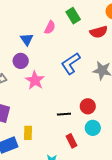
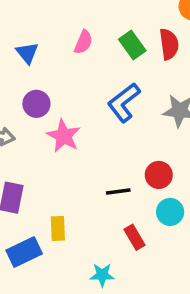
green rectangle: (73, 16) -> (132, 45), moved
red semicircle: (99, 32) -> (169, 44), turned -78
blue triangle: (27, 39) -> (27, 53), moved

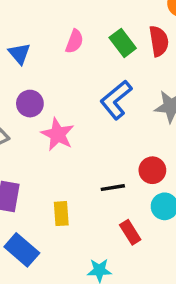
yellow rectangle: (58, 228) -> (61, 214), moved
blue rectangle: (24, 252) -> (22, 250), turned 68

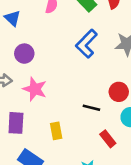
pink star: (58, 134) -> (35, 89), moved
black line: (113, 188) -> (91, 108), turned 30

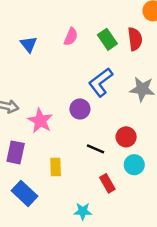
purple circle: (24, 54) -> (80, 109), moved

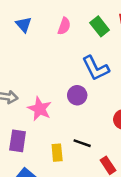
blue triangle: (29, 44) -> (24, 24), moved
blue L-shape: (101, 82) -> (95, 68), turned -76
black line: (96, 149) -> (82, 143), moved

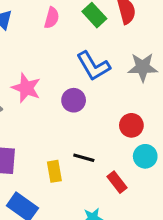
pink star: (40, 109) -> (26, 88), moved

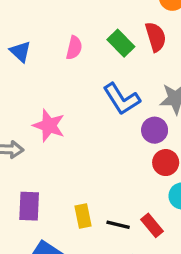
purple circle: (74, 100) -> (155, 130), moved
black line: (84, 158) -> (118, 225), moved

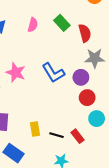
red semicircle: (156, 37) -> (85, 33), moved
blue L-shape: (122, 99) -> (53, 73), moved

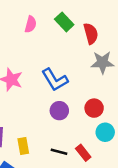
purple circle: (81, 77) -> (59, 111), moved
yellow rectangle: (35, 129) -> (23, 146), moved

